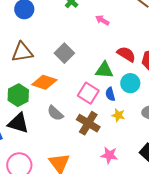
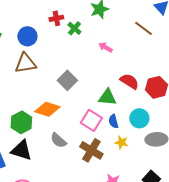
brown triangle: (22, 52) -> (25, 63), moved
cyan circle: (130, 83) -> (139, 118), moved

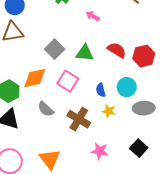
green triangle: (107, 97) -> (85, 53), moved
orange diamond: (47, 109) -> (35, 78), turned -30
pink square: (91, 120) -> (68, 81), moved

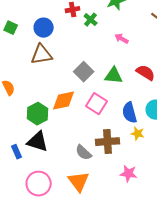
blue semicircle: (101, 90) -> (130, 113), size x1.5
gray semicircle: (46, 109) -> (84, 153), moved
brown cross: (79, 119) -> (108, 142), turned -35

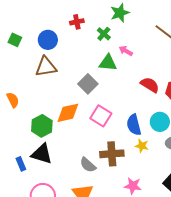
green cross: (91, 20) -> (104, 34), moved
green triangle: (114, 76) -> (108, 63), moved

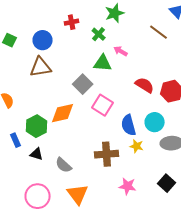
pink square: (101, 116) -> (103, 105), moved
black triangle: (42, 154) -> (37, 154), size x0.6
blue rectangle: (21, 164) -> (16, 140), moved
gray semicircle: (88, 165) -> (64, 165), moved

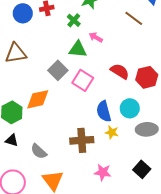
blue circle: (43, 40) -> (23, 13), moved
pink square: (103, 105) -> (83, 80), moved

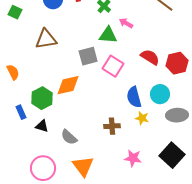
gray square: (58, 70) -> (88, 56), turned 30
brown cross: (82, 140) -> (112, 126), size x0.7
black square: (142, 169) -> (172, 155), size x1.4

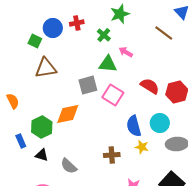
green square: (15, 12) -> (35, 41), moved

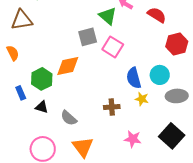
green triangle: (108, 64) -> (108, 16), turned 36
brown triangle: (46, 68) -> (22, 20), moved
red semicircle: (150, 86) -> (157, 15), moved

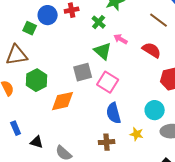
blue semicircle: (134, 78) -> (114, 113), moved
green hexagon: (42, 79) -> (37, 80), moved

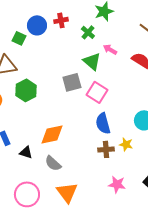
orange diamond: (63, 101) -> (52, 134), moved
brown cross: (107, 142) -> (106, 149), moved

